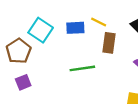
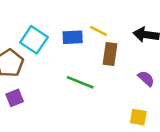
green line: (82, 68) -> (80, 82), turned 30

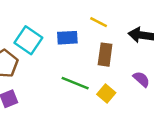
yellow line: (98, 31) -> (99, 22), moved
yellow square: (138, 117) -> (106, 94), moved, turned 30

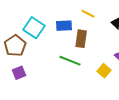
brown rectangle: (105, 55) -> (81, 39), moved
yellow square: (106, 94) -> (104, 71), moved

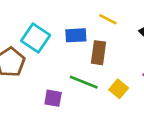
yellow square: (104, 71) -> (119, 89), moved
purple square: (19, 73) -> (53, 98), moved, turned 32

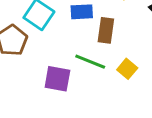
purple square: (53, 98) -> (57, 79), size x1.4

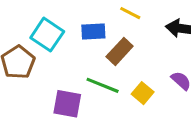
brown rectangle: (106, 30) -> (120, 51), turned 35

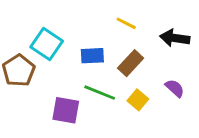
blue rectangle: (93, 31) -> (92, 56), moved
brown rectangle: (120, 51) -> (131, 63), moved

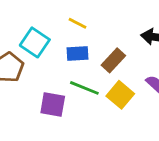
yellow line: (126, 23) -> (78, 23), moved
yellow square: (138, 100) -> (120, 95), size x1.4

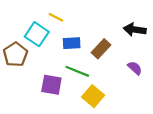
yellow line: (78, 23) -> (56, 17), moved
yellow square: (120, 95) -> (93, 96), moved

